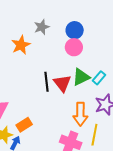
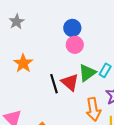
gray star: (42, 27) -> (17, 22), moved
orange star: (21, 45) -> (23, 63), moved

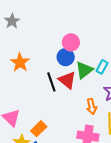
blue circle: (72, 28) -> (66, 57), moved
orange arrow: (93, 109) -> (92, 106), size x0.7

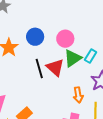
pink circle: (71, 42) -> (65, 39), moved
blue circle: (66, 57) -> (35, 37), moved

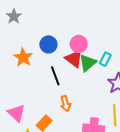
red triangle: (55, 67) -> (74, 59), moved
orange arrow: (78, 95) -> (65, 104), moved

